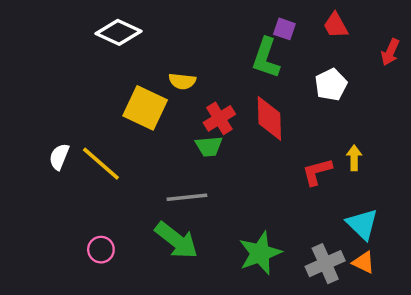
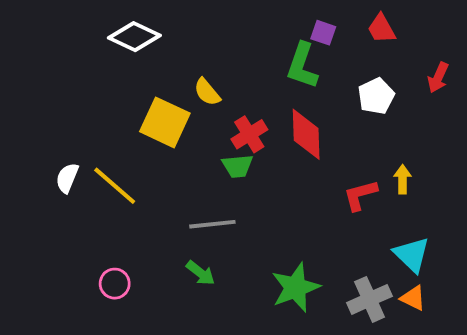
red arrow: (390, 52) -> (438, 78), moved
yellow semicircle: (182, 81) -> (207, 92), turned 44
green arrow: (176, 240) -> (200, 273), size x0.6

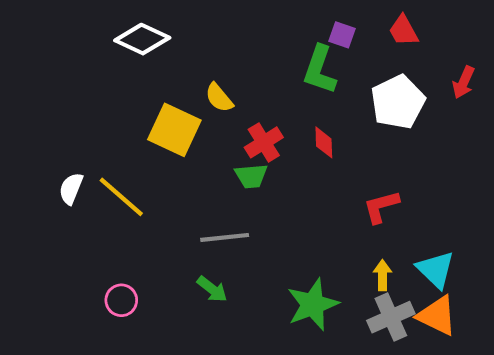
white pentagon: (376, 96) -> (398, 102), size x1.4
red diamond: (306, 134) -> (324, 142), size x0.6
yellow arrow: (403, 179) -> (382, 275), moved
orange triangle: (413, 298) -> (437, 316), size x1.5

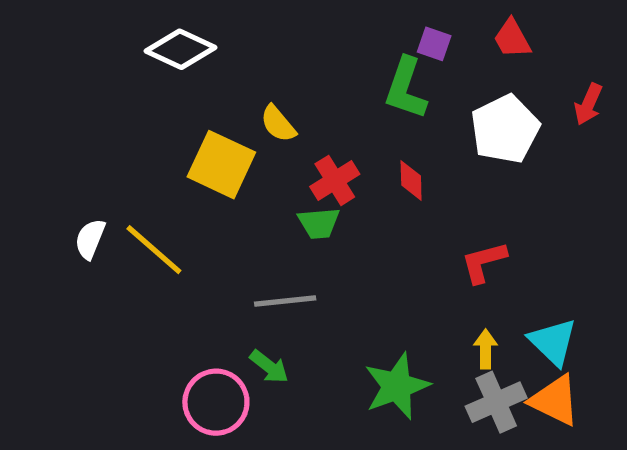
pink circle: (121, 300) -> (216, 402), moved, size x1.6

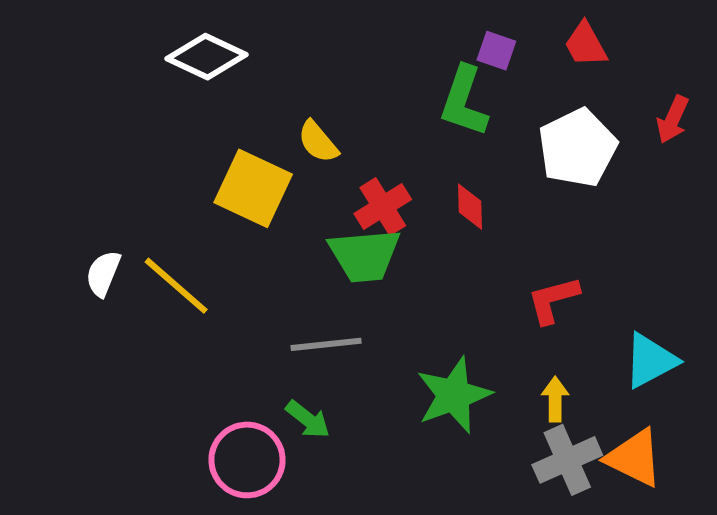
green trapezoid: (319, 223) -> (365, 255), size x1.5
cyan triangle: (553, 342) -> (650, 361), moved, turned 48
green star: (397, 386) -> (454, 395), moved

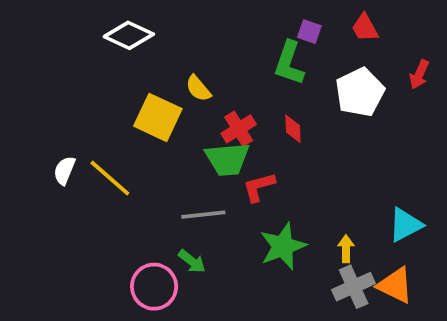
red L-shape: (553, 300) -> (259, 187), moved

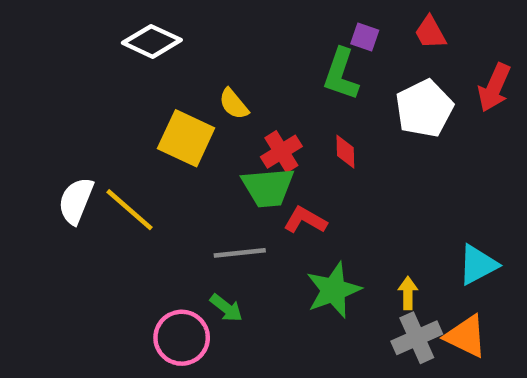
red arrow: (419, 74) -> (494, 88), size x1.4
white semicircle: (64, 170) -> (76, 201), size x1.4
red L-shape: (259, 187) -> (305, 220), turned 45

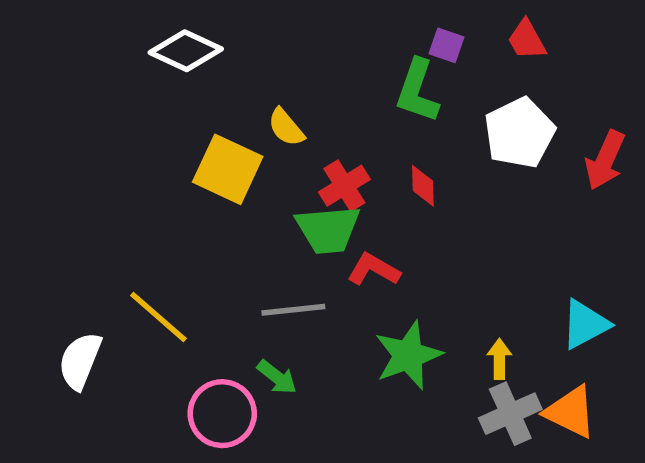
red arrow: (494, 88) -> (605, 160), moved
white semicircle: (76, 201) -> (80, 361), moved
yellow line: (130, 210) -> (158, 317), moved

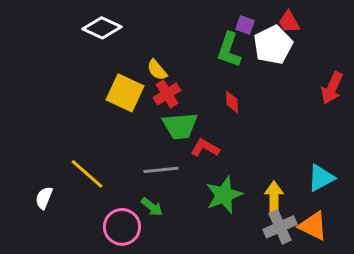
white pentagon: (519, 133) -> (273, 45), moved
red cross: (344, 186) -> (167, 94), moved
yellow arrow: (499, 359) -> (274, 197), size x1.4
white semicircle: (80, 361) -> (44, 198), size x0.7

